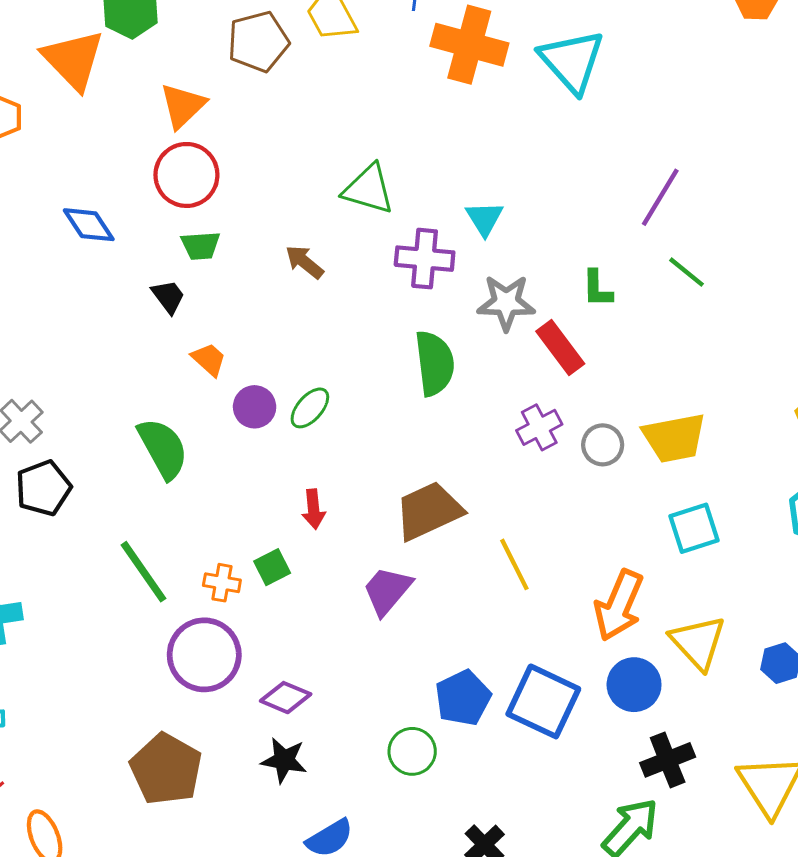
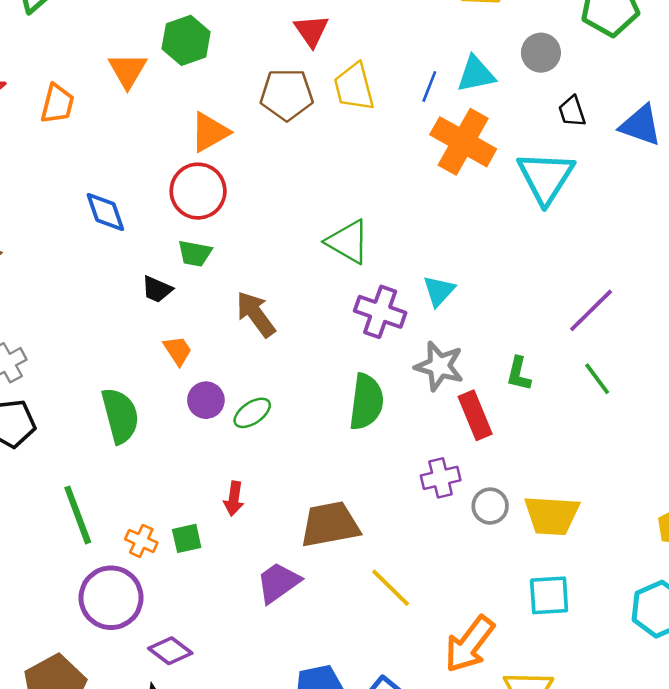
orange triangle: (73, 60) -> (128, 70), size x0.7
brown arrow: (304, 262) -> (256, 314), moved, size x1.4
black trapezoid: (168, 297) -> (157, 289), turned 136
yellow line: (514, 564) -> (391, 588), turned -33

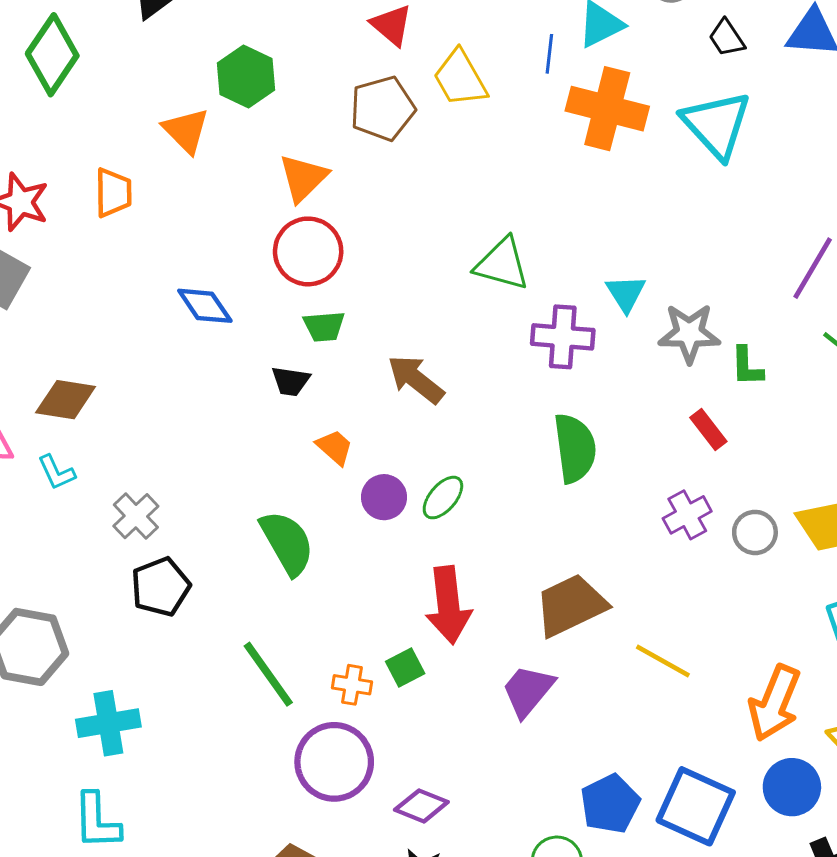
gray star: (439, 366) -> (689, 333), moved
red rectangle: (475, 415) -> (708, 430), size x0.7
red arrow: (234, 499) -> (448, 605), size x1.8

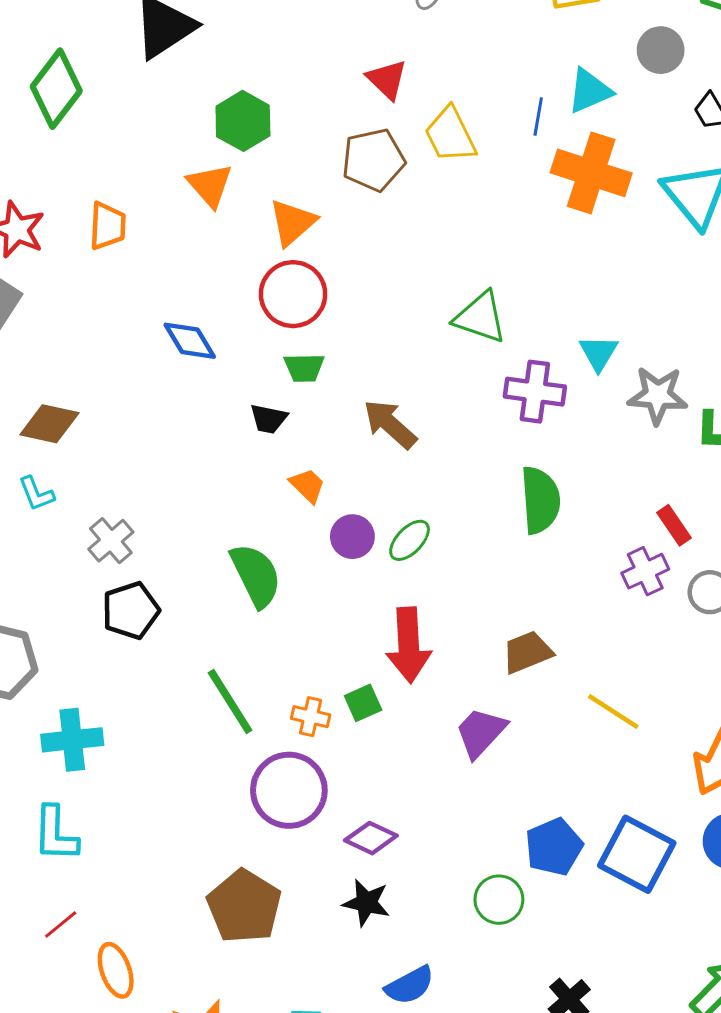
orange triangle: (186, 130) -> (210, 185), moved
red rectangle: (708, 430) -> (674, 525), moved
brown trapezoid: (571, 605) -> (527, 652), size x0.7

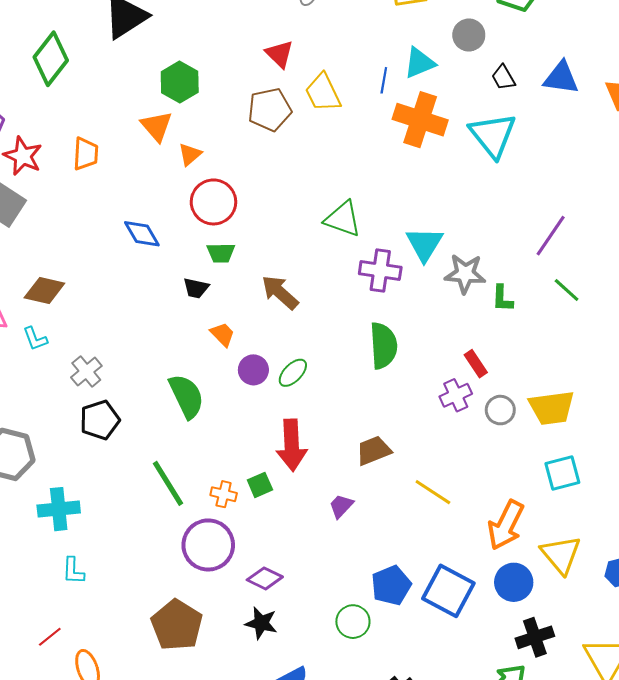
orange triangle: (292, 222) -> (190, 154), moved, size x0.7
cyan triangle: (599, 353) -> (424, 244), size x1.4
purple trapezoid: (481, 732) -> (341, 506), size x0.7
cyan L-shape: (55, 834) -> (73, 571), moved, size x0.7

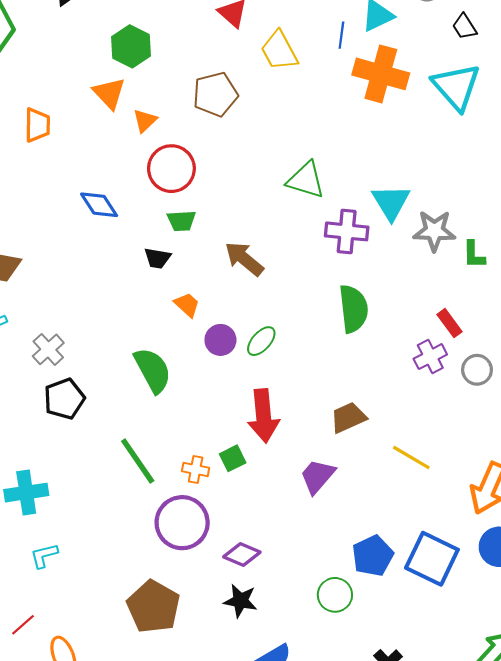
brown pentagon: (270, 110) -> (215, 94), moved
purple trapezoid: (341, 506) -> (317, 476), size x1.4
cyan L-shape: (73, 571) -> (44, 556), turned 76

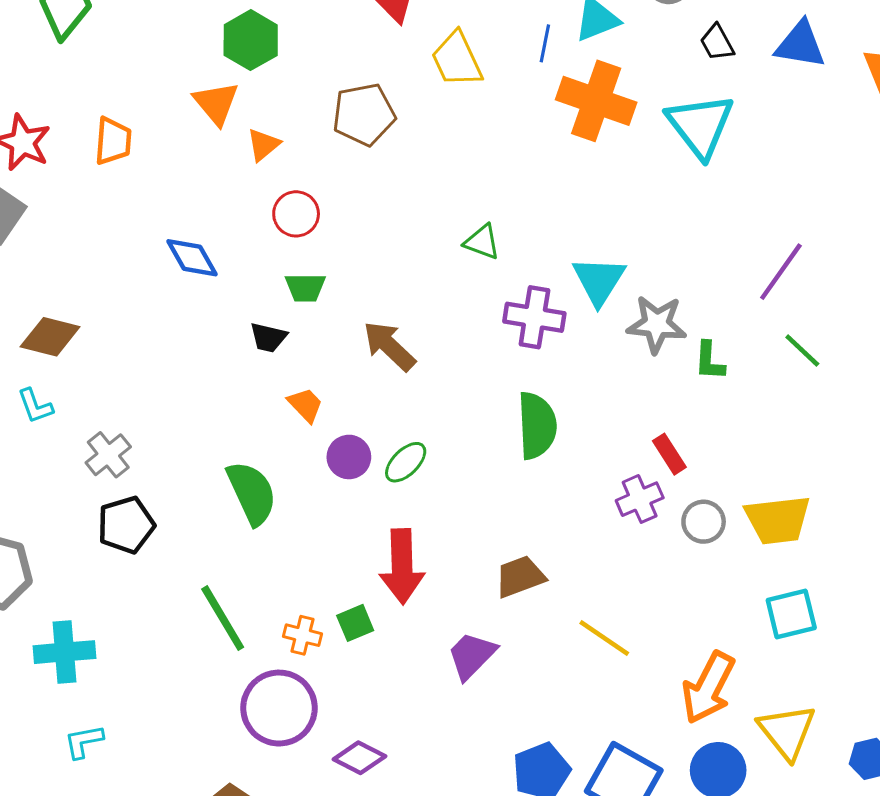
red circle: (171, 169) -> (296, 214), size x0.7
green triangle: (306, 180) -> (482, 242), size x0.7

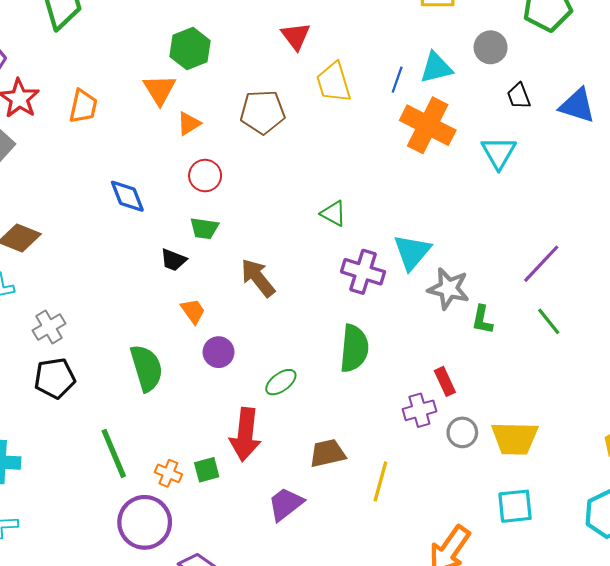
cyan triangle: (700, 125) -> (499, 153), size x0.7
green ellipse: (406, 462) -> (281, 382), moved
yellow line: (604, 638) -> (380, 481), moved, turned 63

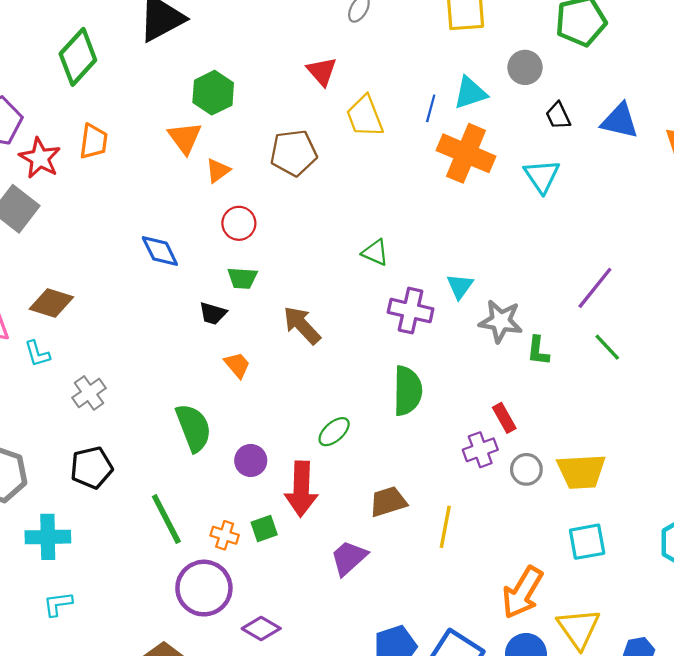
orange trapezoid: (83, 106) -> (94, 141), moved
cyan triangle: (412, 252) -> (460, 286), size x0.7
purple circle: (219, 352) -> (251, 460), moved
black pentagon: (55, 378) -> (91, 468), moved

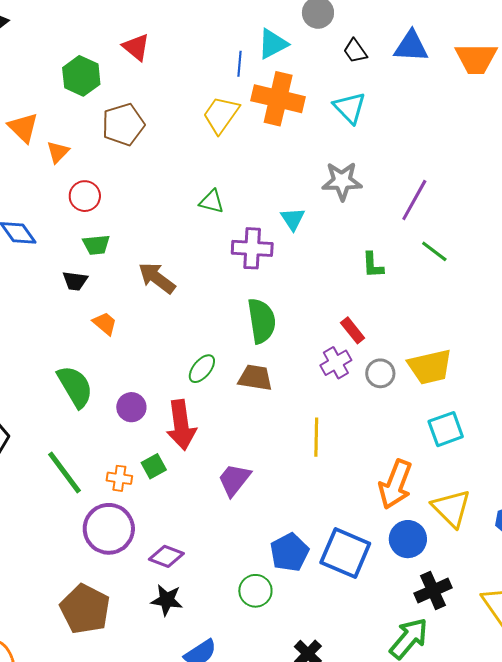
green hexagon: (213, 93) -> (81, 76), moved
yellow trapezoid: (365, 116) -> (221, 115), moved, turned 66
gray star: (501, 321) -> (342, 181), moved
brown trapezoid: (388, 502) -> (255, 378), moved, turned 36

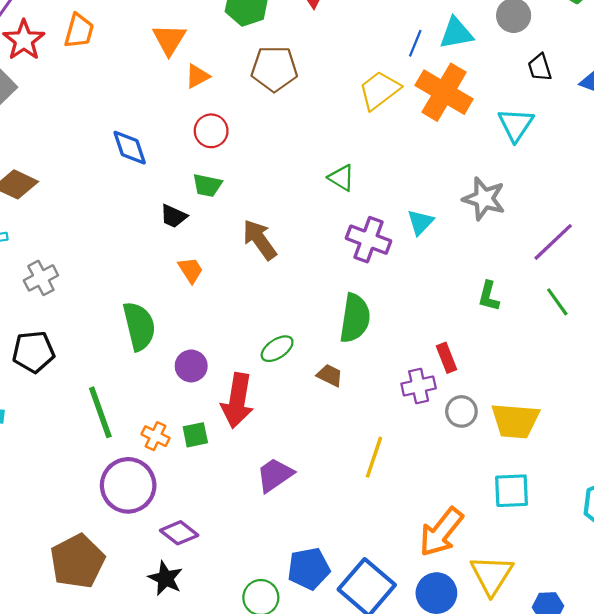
brown trapezoid: (255, 378) -> (330, 375), size x0.7

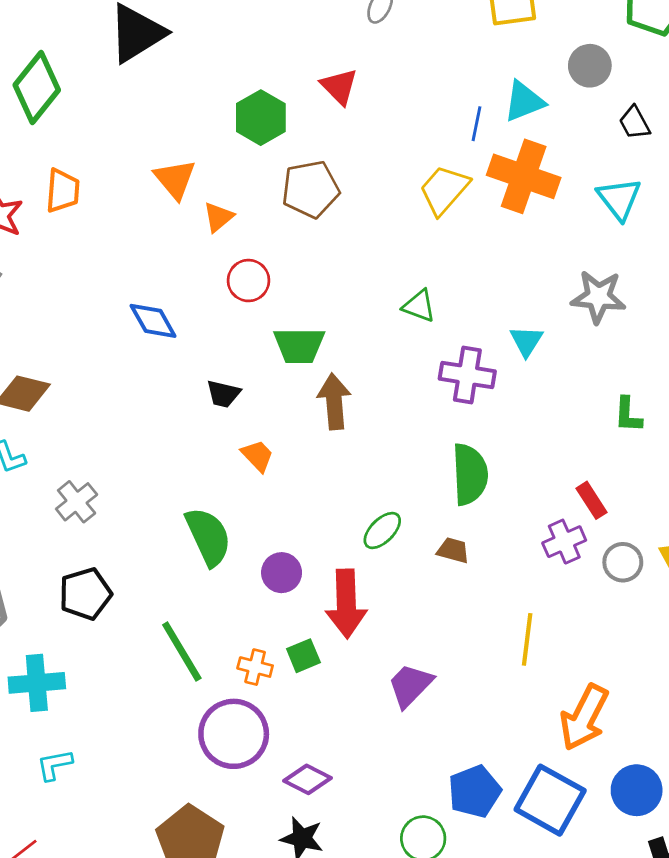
green trapezoid: (207, 185) -> (299, 345), moved, size x1.4
brown arrow: (260, 240) -> (334, 402), turned 42
orange arrow: (441, 532) -> (584, 717), moved

